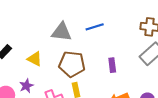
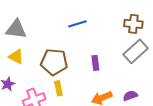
gray triangle: (62, 32) -> (16, 29), moved

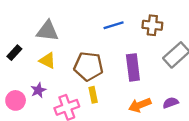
brown cross: (133, 24) -> (152, 25), moved
purple rectangle: (95, 63) -> (133, 67), size x1.6

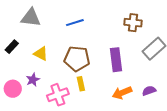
blue line: (114, 25) -> (75, 23), moved
gray triangle: (47, 31) -> (31, 18), moved

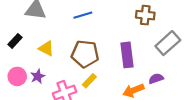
yellow rectangle: (81, 84) -> (89, 81), turned 56
pink circle: (13, 89) -> (17, 76), moved
purple semicircle: (149, 91) -> (156, 79), moved

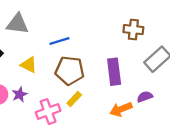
blue line: (83, 15) -> (59, 41), moved

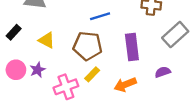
blue line: (59, 41) -> (100, 16), moved
orange arrow: (121, 109) -> (125, 85), moved

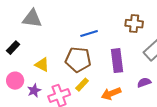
yellow triangle: (47, 40) -> (42, 65), moved
purple star: (38, 70) -> (34, 91), moved

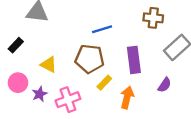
purple semicircle: (144, 83) -> (165, 85), turned 144
yellow rectangle: (82, 85) -> (104, 83), moved
orange arrow: (111, 94) -> (127, 97), turned 126

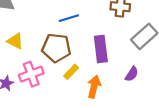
yellow triangle: (49, 64) -> (15, 41), moved
pink cross: (68, 100) -> (31, 74), moved

